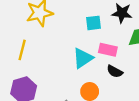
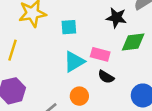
cyan square: (93, 23) -> (69, 27), moved

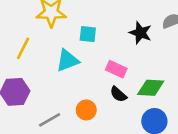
green diamond: (133, 42) -> (151, 88), moved
cyan triangle: (74, 62) -> (67, 60), moved

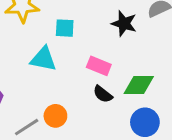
cyan triangle: (67, 60) -> (43, 59), turned 35
orange circle: (86, 110) -> (55, 116), moved

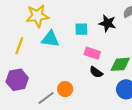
cyan square: (65, 28) -> (81, 29), moved
cyan triangle: (43, 59) -> (50, 39), moved

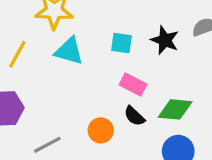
orange circle: (65, 89) -> (101, 130), moved

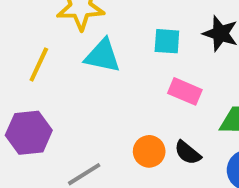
black semicircle: (134, 116) -> (188, 153), moved

